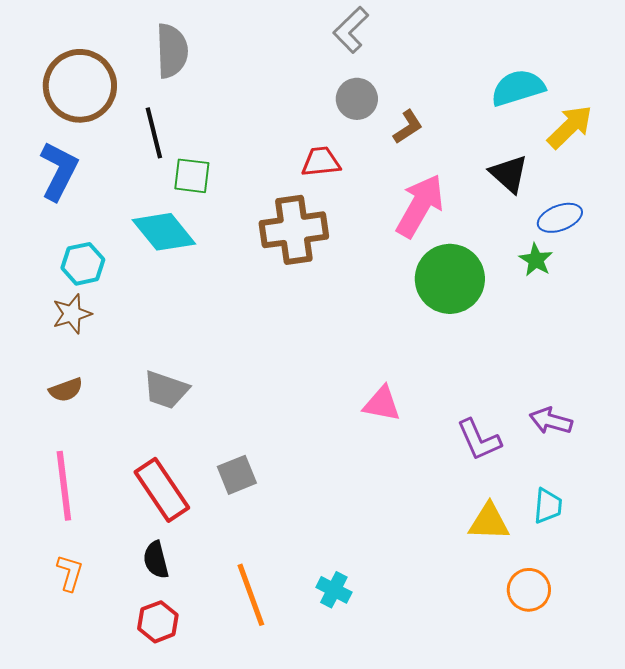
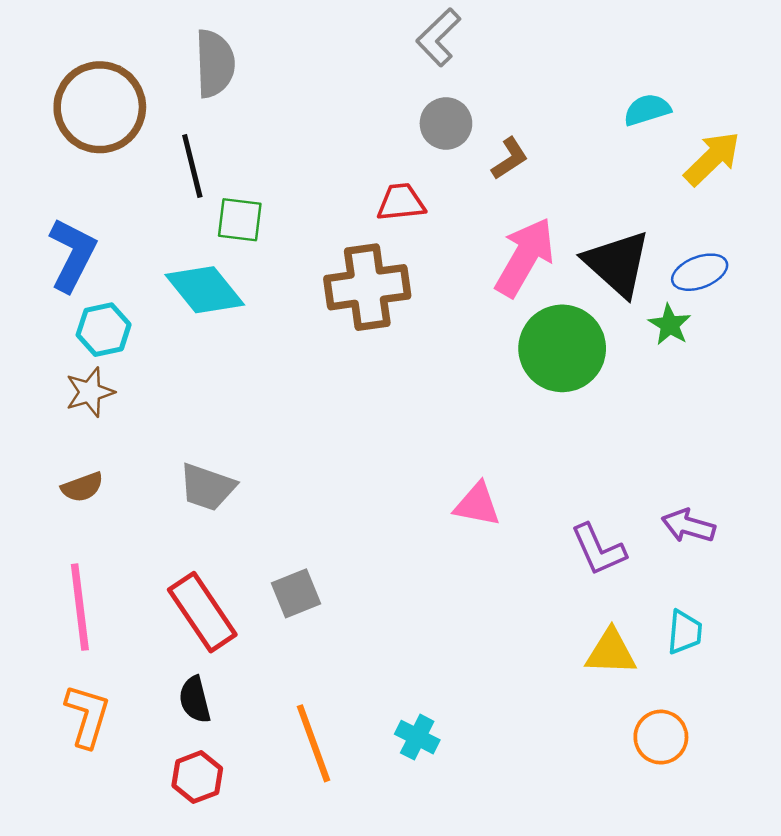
cyan semicircle: (518, 88) -> (647, 110), size x0.7
blue L-shape: (59, 171) -> (72, 255), moved
black triangle: (509, 174) -> (617, 263), moved, size x1.4
orange L-shape: (70, 573) -> (87, 716), size x1.4

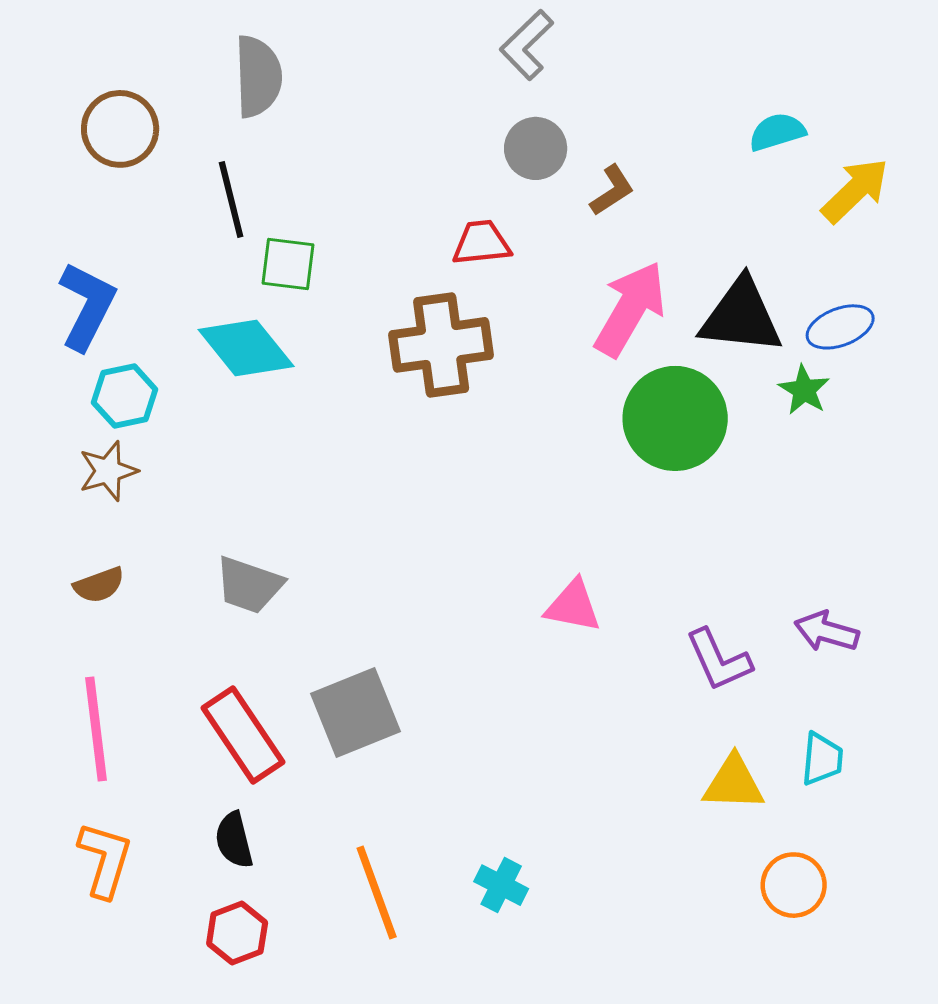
brown circle: (100, 107) -> (120, 129), size x0.7
black triangle: (617, 263) -> (741, 316), turned -36
gray square: (296, 593) -> (356, 713), size x1.5

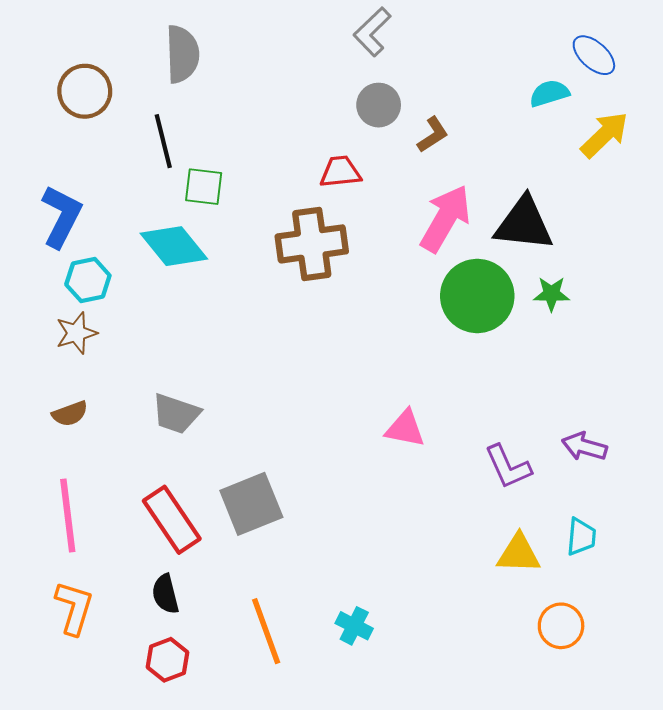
blue ellipse: (840, 327) -> (594, 55), moved, turned 63
green star: (804, 390) -> (551, 294), moved, turned -30

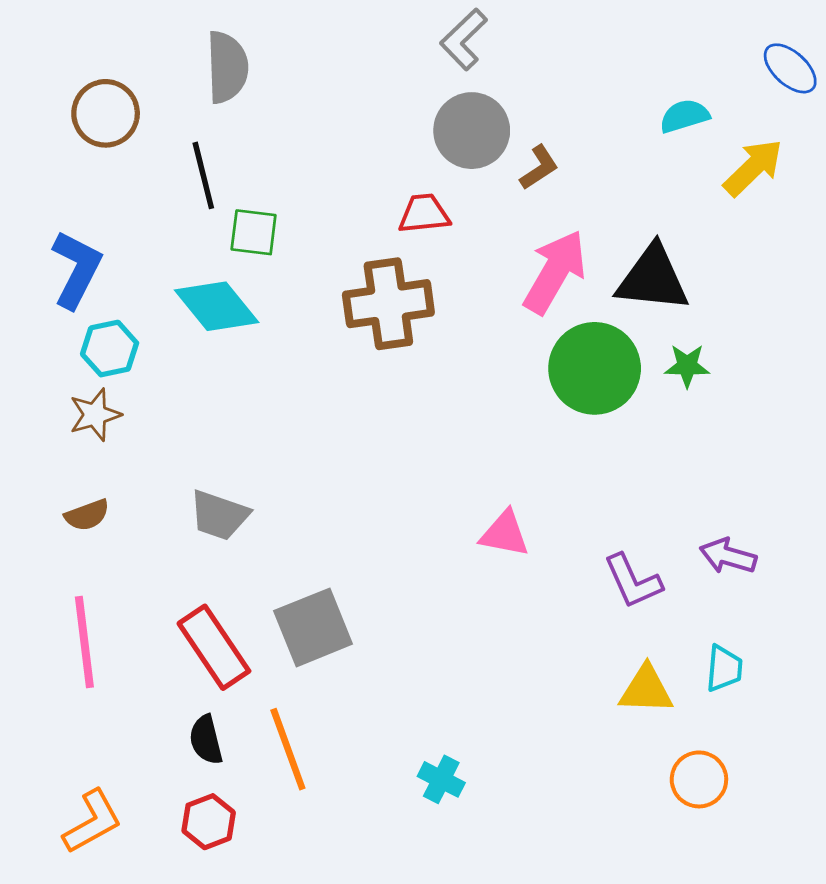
blue ellipse: (594, 55) -> (790, 68), moved
gray circle: (379, 105) -> (472, 131), size x1.4
orange L-shape: (74, 608) -> (92, 822), moved, turned 44
orange line: (266, 631) -> (288, 749), moved

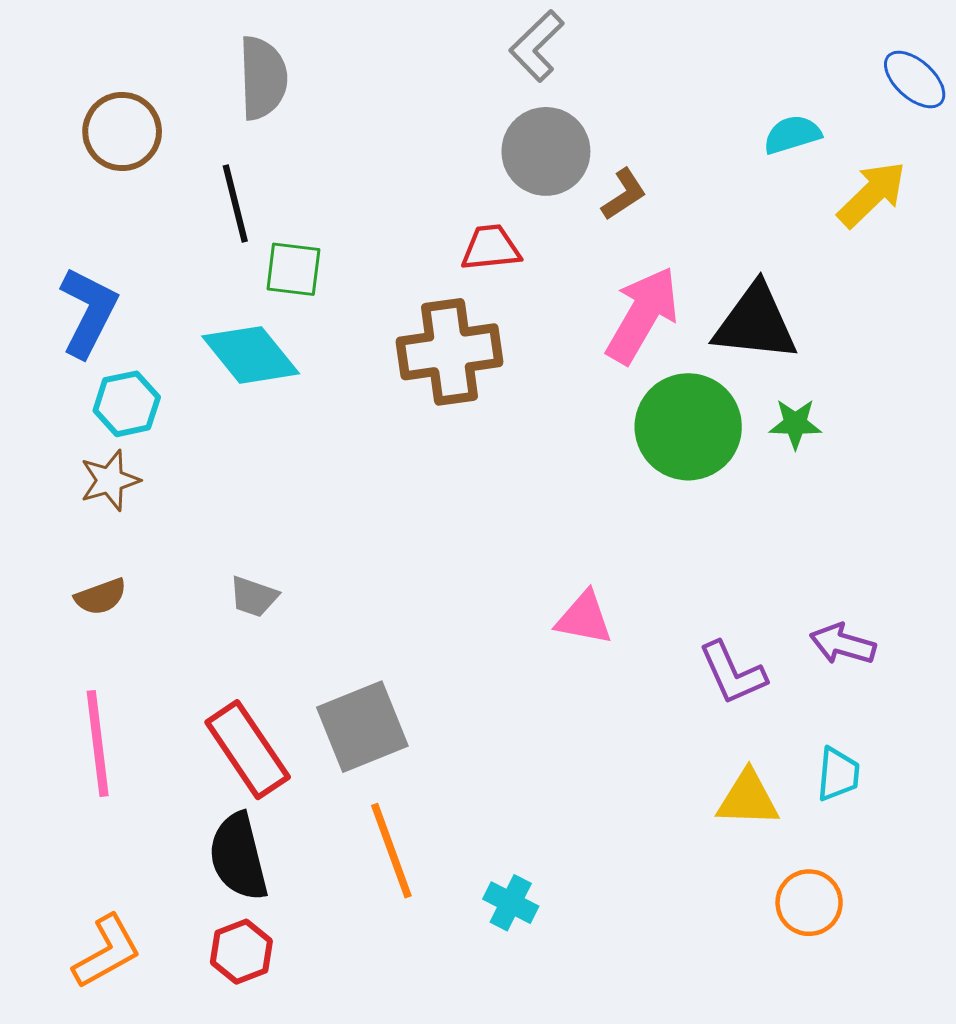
gray trapezoid: (219, 515) -> (254, 597), size x0.7
black semicircle: (206, 740) -> (238, 857), size x1.5
orange line: (288, 749) -> (391, 851), moved

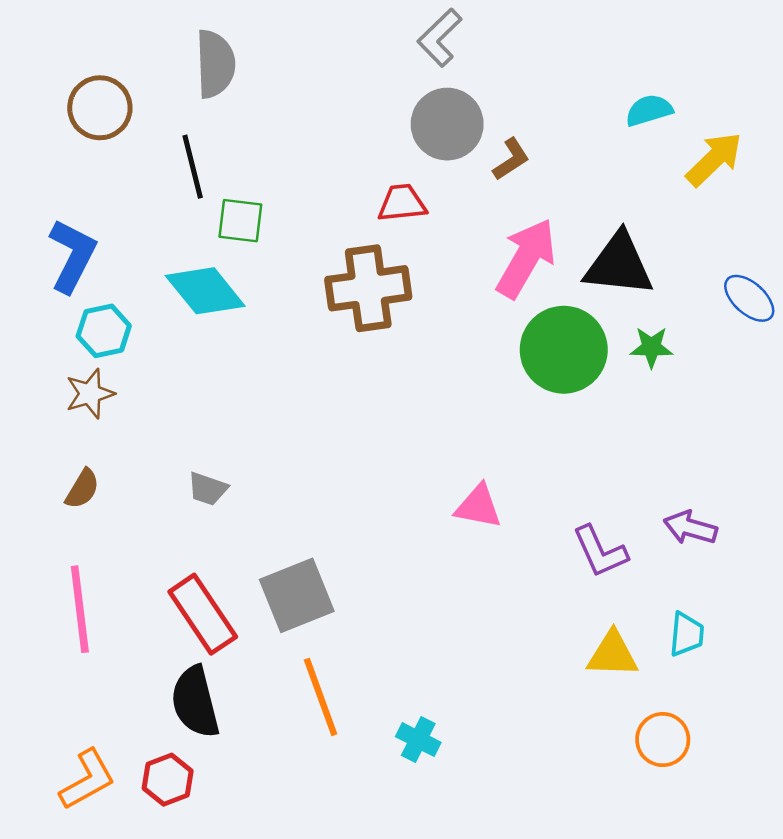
blue ellipse: (915, 79) -> (749, 298), moved
brown semicircle: (101, 597) -> (82, 489), turned -39
red hexagon: (241, 952) -> (168, 780), moved

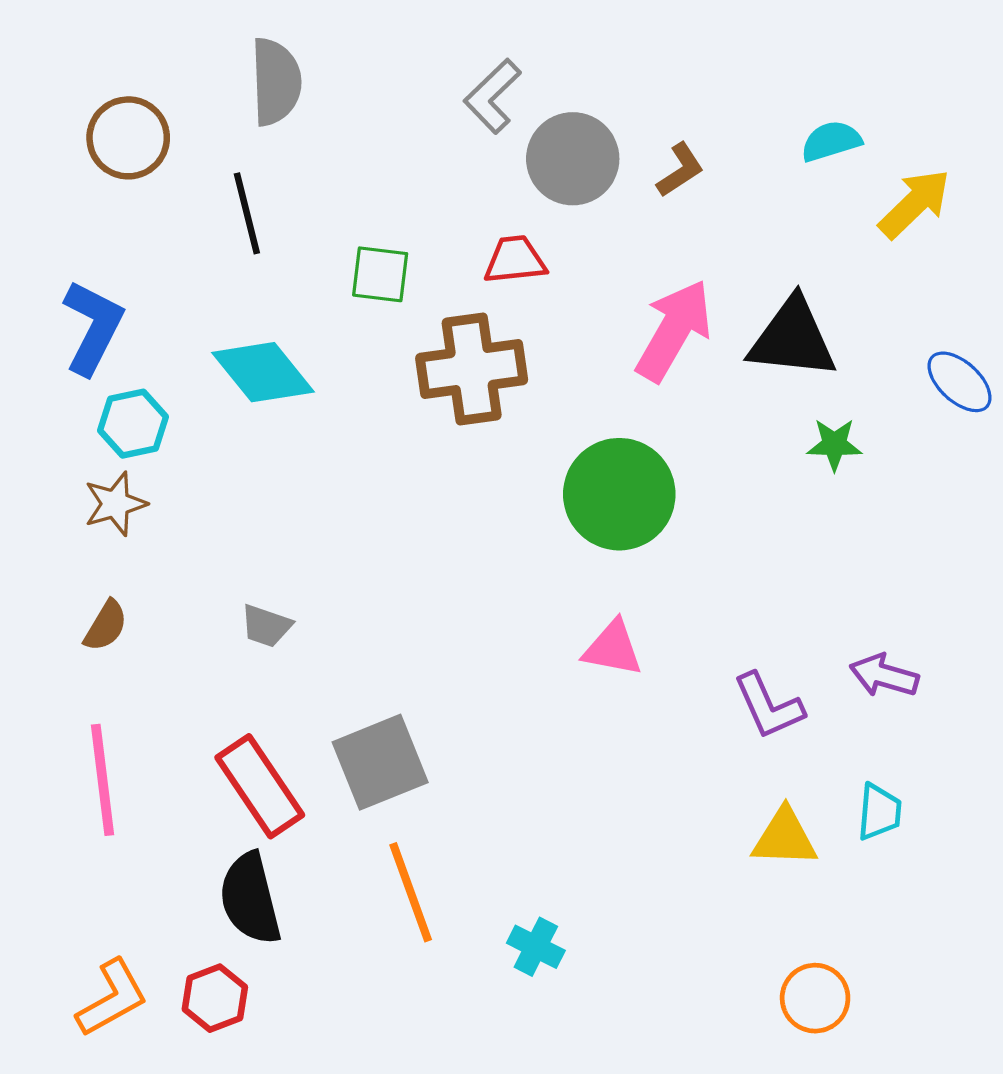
gray L-shape: (440, 38) -> (492, 96), moved
brown L-shape: (511, 159) -> (680, 170), moved
green square: (240, 221) -> (380, 274), moved
green circle: (564, 350) -> (619, 494), moved
orange circle: (663, 740) -> (815, 998), moved

